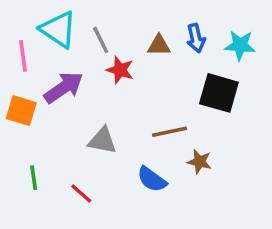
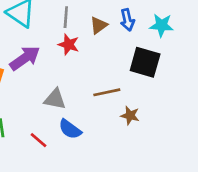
gray line: (101, 40) -> (66, 17), moved, turned 30
brown triangle: (159, 45) -> (99, 25), turned -36
blue semicircle: (152, 179) -> (70, 129), moved

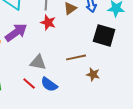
red line: (39, 140) -> (29, 83), moved

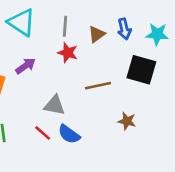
purple arrow: (16, 32) -> (26, 66), size x0.7
brown line: (76, 57) -> (98, 86), moved

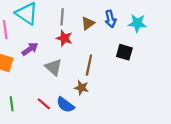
black square: (141, 70) -> (124, 52), size x0.7
brown line: (98, 86) -> (89, 65), turned -66
gray triangle: (54, 105) -> (54, 67), moved, turned 30
brown star: (127, 121) -> (81, 88), moved

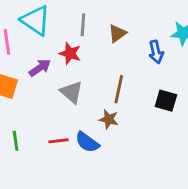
blue arrow: (110, 19) -> (156, 52), moved
red star: (64, 38) -> (70, 53), moved
black square: (124, 52) -> (166, 101), moved
red line: (44, 104) -> (59, 141), turned -48

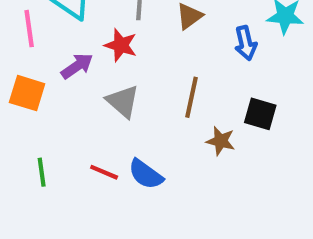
brown star: (109, 119) -> (221, 141), moved
red line: (59, 141) -> (104, 172), turned 30

